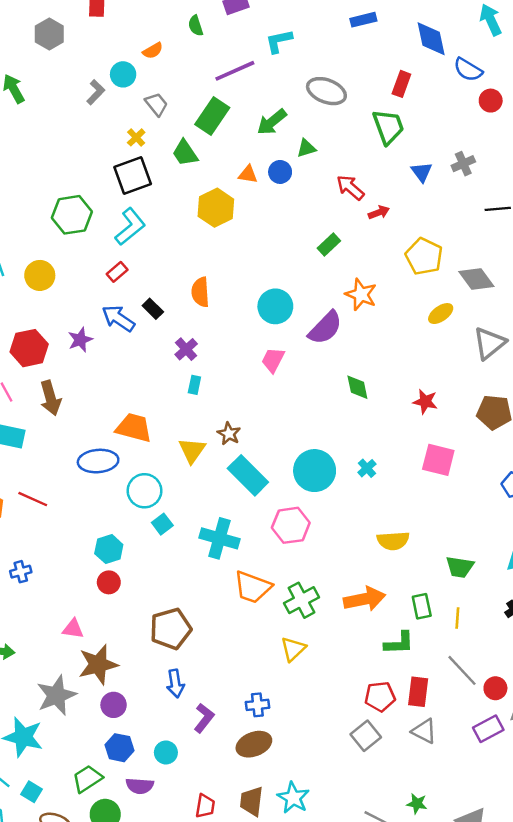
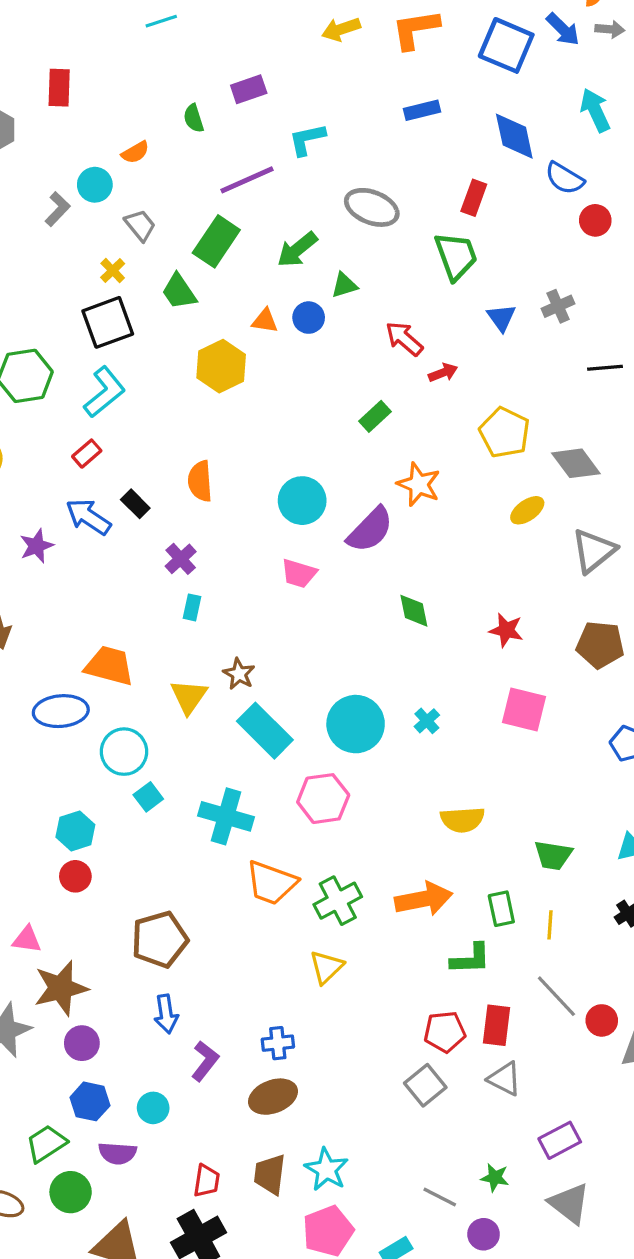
pink trapezoid: (273, 360) -> (299, 573), turned -100
purple rectangle: (488, 729) -> (560, 1140), moved

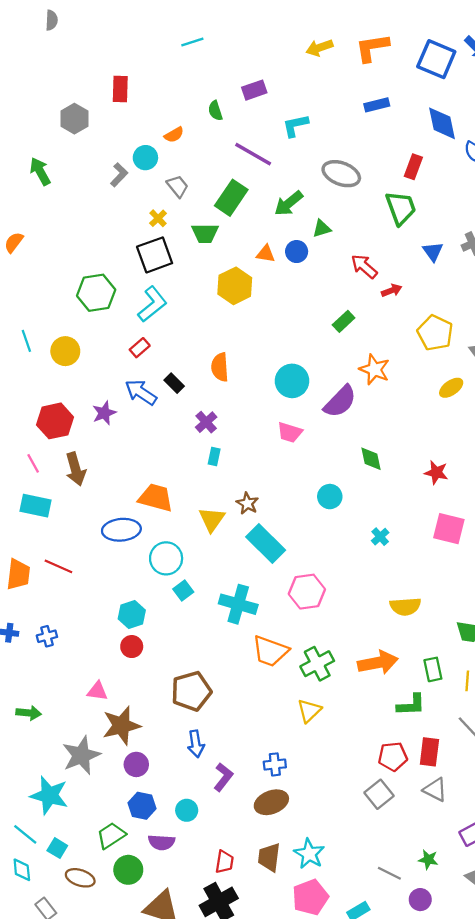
purple line: (247, 180) -> (253, 154), turned 54
green trapezoid: (179, 292) -> (205, 233), turned -56
cyan circle: (356, 724) -> (330, 497), moved, size x0.6

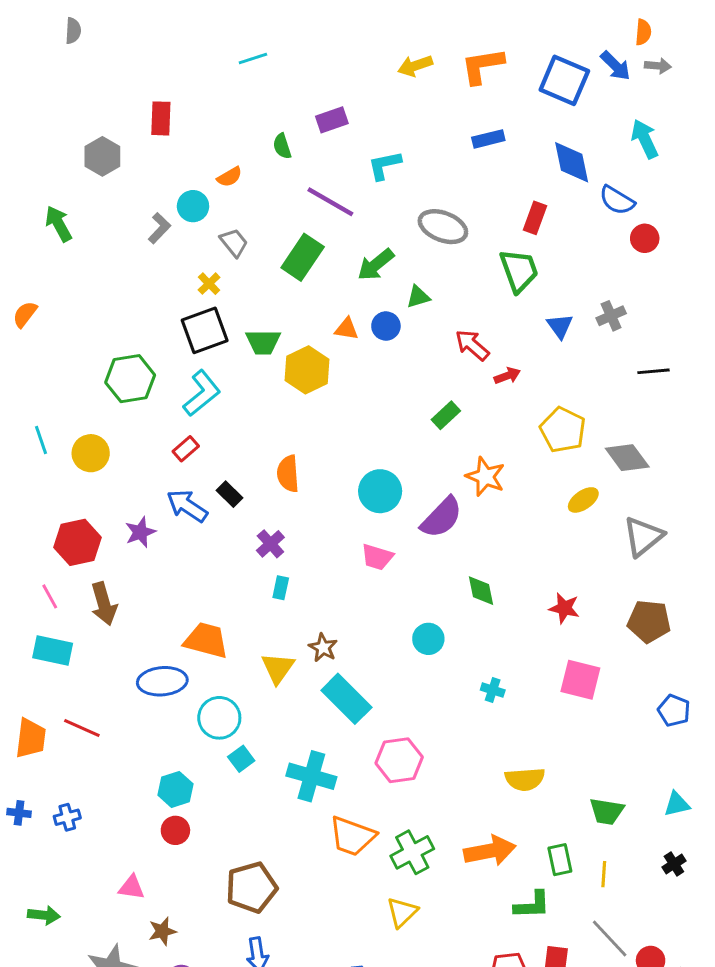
green trapezoid: (205, 233) -> (263, 342), moved
cyan cross: (380, 537) -> (493, 690), turned -30
brown star: (121, 726) -> (162, 931), size x0.6

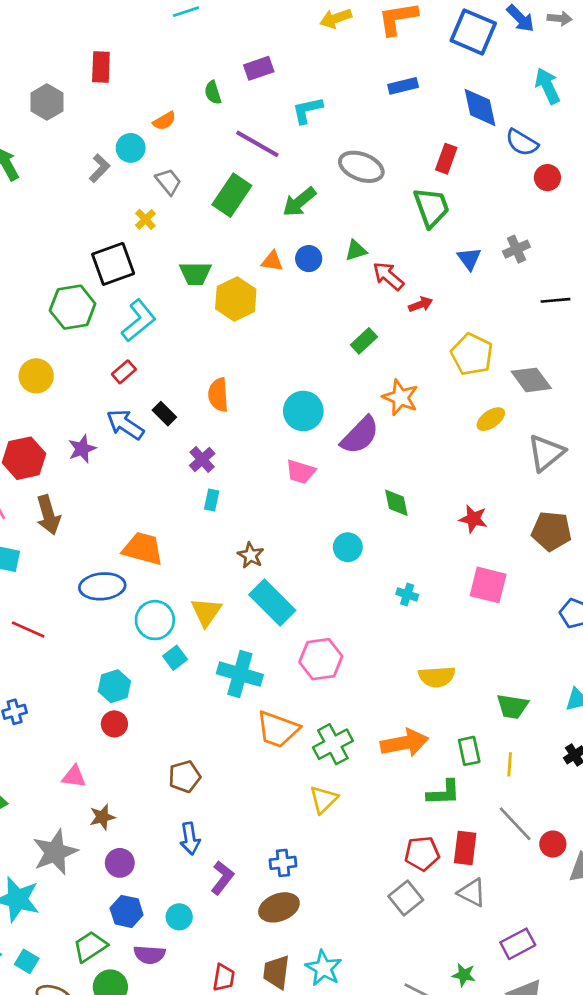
green triangle: (418, 297) -> (356, 250), moved
black square: (205, 330) -> (113, 264), moved
yellow triangle: (278, 668) -> (206, 612), moved
brown pentagon: (251, 887) -> (185, 777), size x0.7

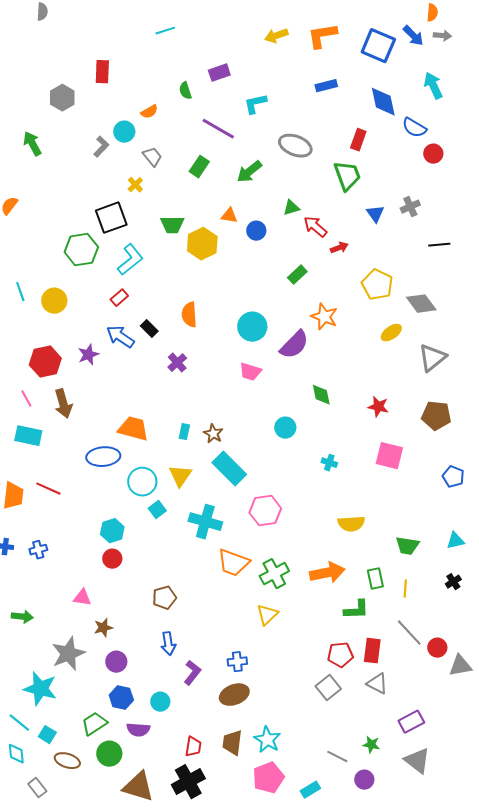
green rectangle: (232, 195) -> (199, 167), size x0.7
blue circle: (309, 259) -> (256, 231), moved
cyan rectangle: (212, 500) -> (184, 432), moved

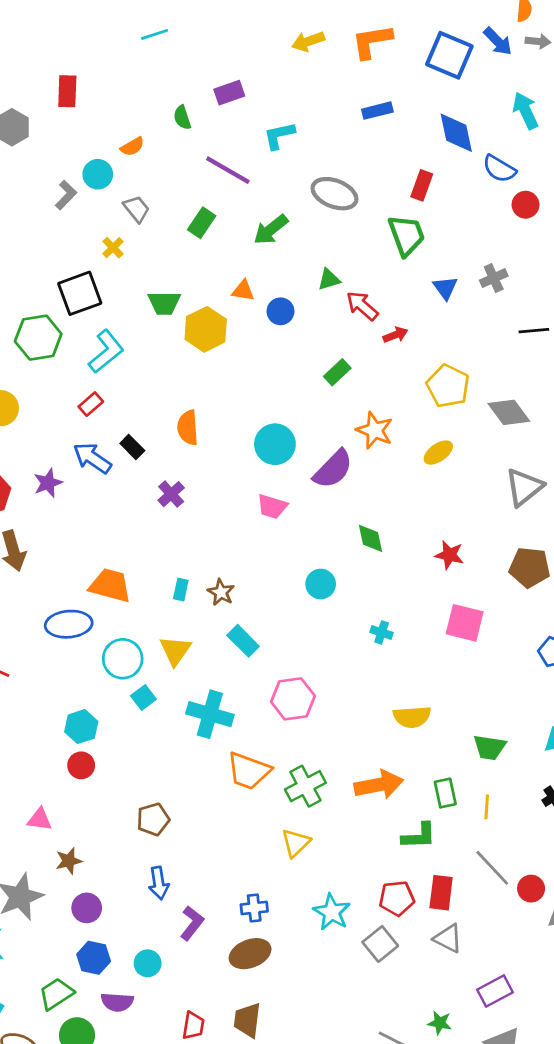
yellow ellipse: (391, 333) -> (438, 453), moved
cyan rectangle: (229, 469) -> (243, 641), size x0.7
cyan star: (267, 740) -> (332, 912), moved

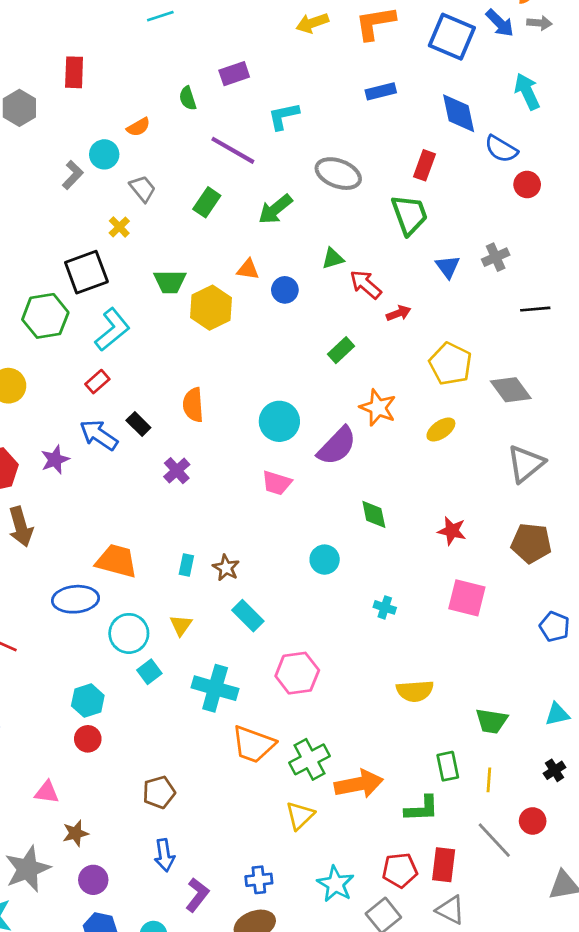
yellow triangle: (175, 650) -> (181, 625), size x0.7
orange arrow: (379, 785) -> (359, 784), moved
red circle: (531, 889) -> (533, 821), moved

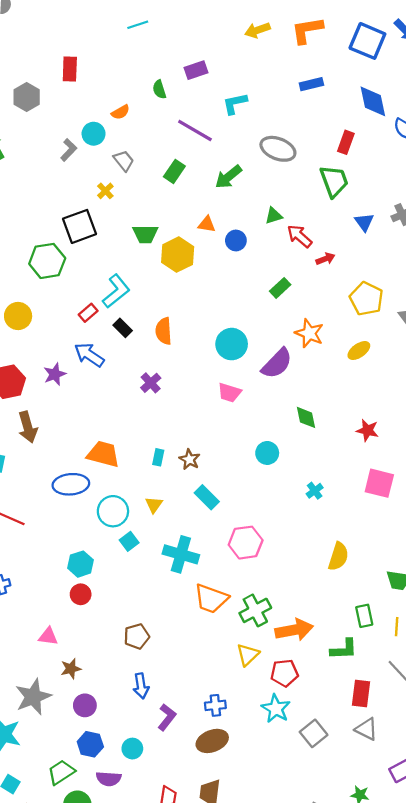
cyan L-shape: (112, 330) -> (116, 291), moved
black rectangle: (138, 424) -> (123, 328), moved
cyan cross: (385, 607) -> (315, 491), turned 35
yellow semicircle: (415, 691) -> (338, 557), turned -68
red pentagon: (400, 870) -> (284, 673), moved

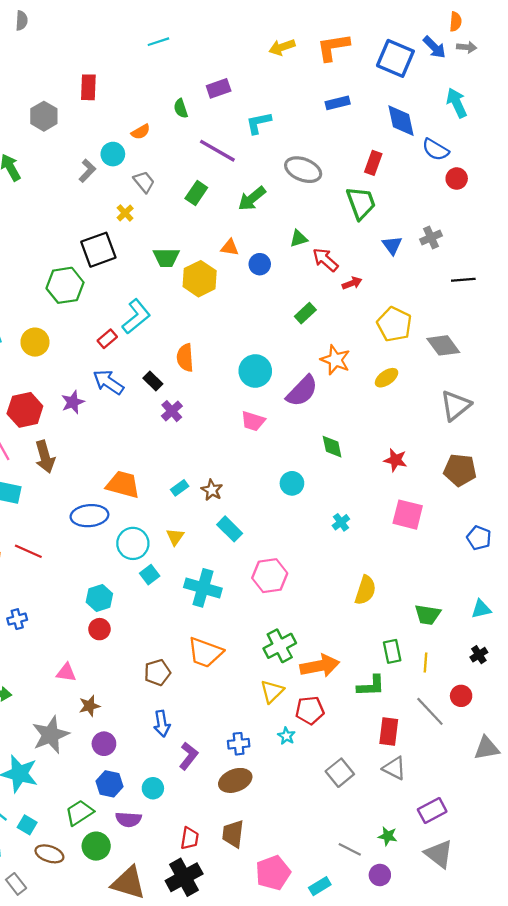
black rectangle: (123, 328) -> (153, 381), moved
cyan rectangle: (158, 457) -> (180, 488), turned 42
orange trapezoid: (211, 599) -> (205, 652), moved
cyan star: (276, 709) -> (286, 736), moved, size x0.6

